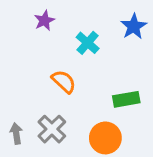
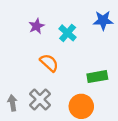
purple star: (44, 21) -> (37, 26), moved
blue star: (134, 26) -> (103, 20), turned 30

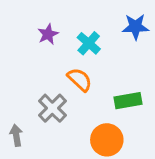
orange semicircle: (49, 63) -> (80, 80), moved
gray cross: (40, 99) -> (52, 108), moved

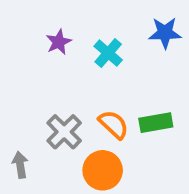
orange semicircle: (80, 80) -> (114, 124), moved
orange circle: (107, 140) -> (103, 170), moved

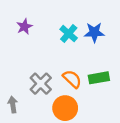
blue star: (165, 33) -> (94, 32), moved
purple star: (59, 42) -> (24, 27), moved

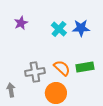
gray cross: (41, 84) -> (35, 72), turned 36

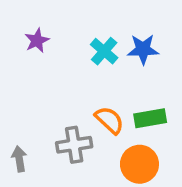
gray cross: (35, 72) -> (74, 145), moved
orange circle: (56, 93) -> (139, 164), moved

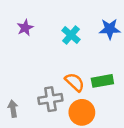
blue star: (143, 49) -> (110, 29), moved
orange circle: (139, 164) -> (82, 112), moved

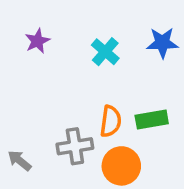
orange semicircle: (75, 82) -> (111, 121), turned 55
gray arrow: (13, 109) -> (20, 161), turned -42

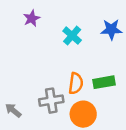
purple star: (37, 41) -> (32, 18), moved

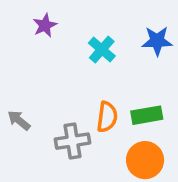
gray arrow: (13, 110) -> (19, 120), moved
orange circle: (83, 114) -> (145, 160), moved

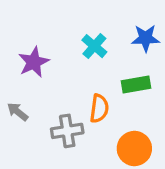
purple star: (45, 25) -> (34, 62), moved, size x1.4
green rectangle: (147, 115) -> (136, 84), moved

